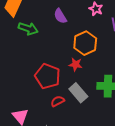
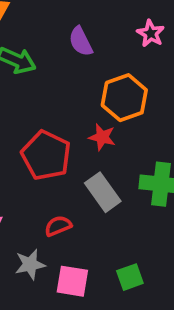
red semicircle: (58, 101) -> (58, 226), moved

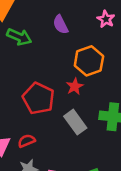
red star: (102, 137) -> (75, 86), turned 30
red semicircle: (58, 226) -> (27, 141), moved

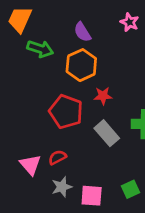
orange hexagon: (89, 61) -> (81, 65), moved
red star: (75, 86) -> (103, 96), turned 30

